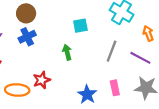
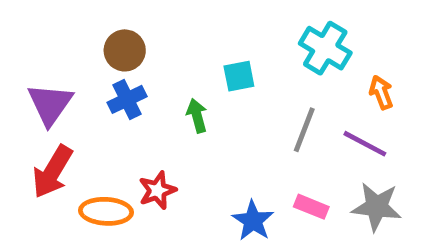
green arrow: (67, 52) -> (197, 116), moved
pink rectangle: (115, 88) -> (311, 207), turned -56

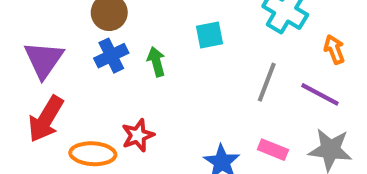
green arrow: (197, 116) -> (156, 62), moved

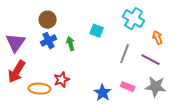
cyan square: (209, 35) -> (97, 31), turned 32

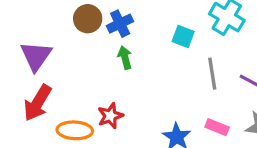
cyan square: (97, 31) -> (183, 36), moved
blue cross: (49, 41) -> (120, 24), moved
gray line: (125, 54) -> (212, 74), turned -30

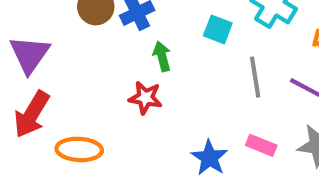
green arrow: (125, 58) -> (162, 56), moved
red star: (110, 116) -> (145, 98), moved, turned 30

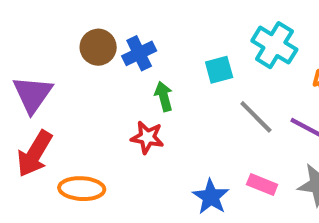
cyan square: (218, 29) -> (219, 70), turned -36
gray line: (255, 77) -> (256, 117), turned -36

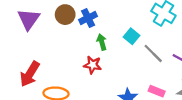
cyan square: (219, 70) -> (131, 36), moved, turned -35
purple triangle: (33, 94) -> (29, 19), moved

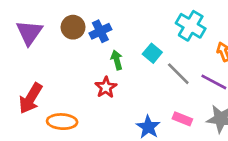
red star: (93, 65) -> (106, 87), turned 30

